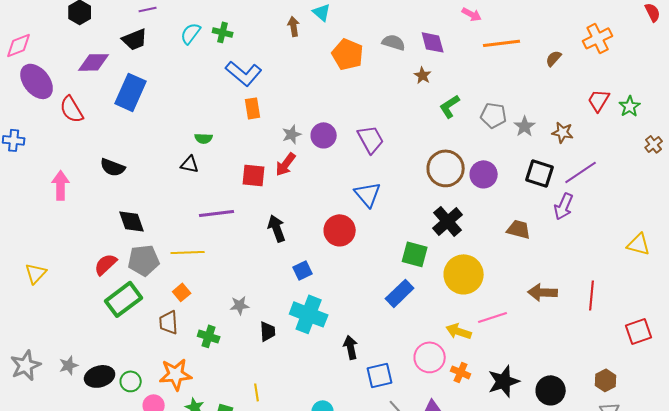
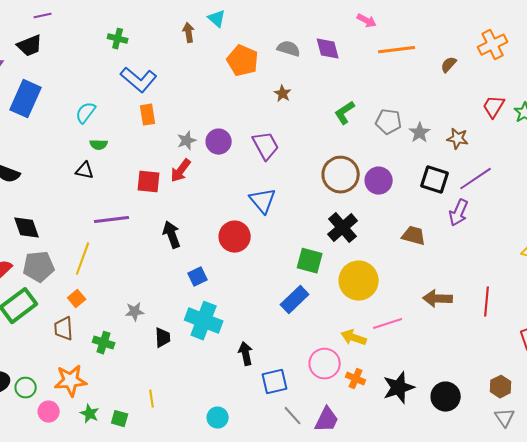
cyan semicircle: (191, 33) -> (86, 113), moved
brown star: (423, 75) -> (283, 94), moved
yellow line: (188, 252) -> (83, 259), turned -68

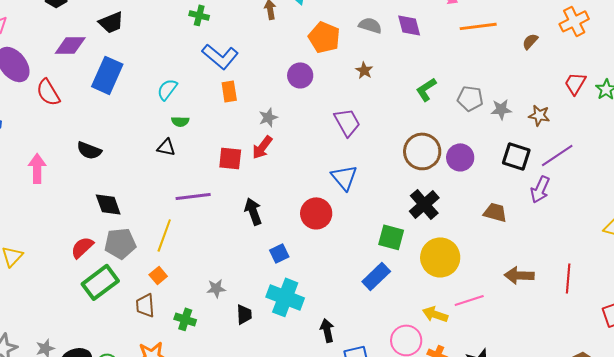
gray star: (420, 133) -> (501, 109), turned 30
purple circle: (219, 142) -> (300, 75), moved

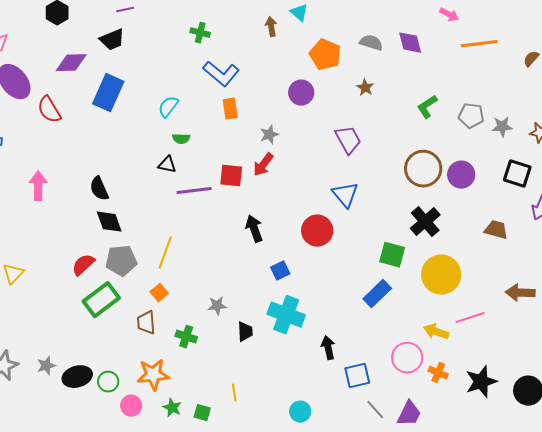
black semicircle: (89, 150) -> (99, 189), moved, turned 45
purple line: (193, 196) -> (194, 191), moved

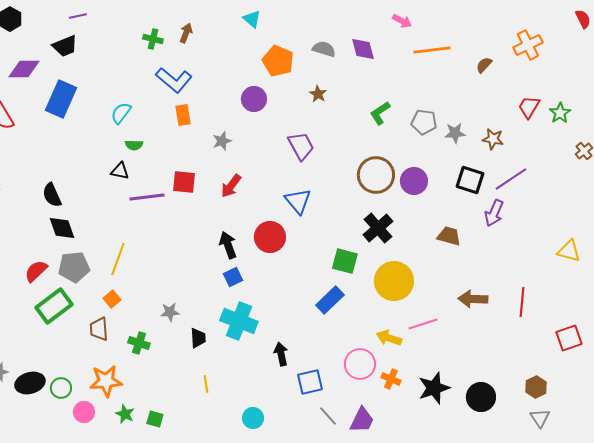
brown arrow: (271, 27) -> (186, 33), moved, turned 30
red arrow: (263, 165) -> (231, 186), moved
black arrow: (254, 229) -> (228, 245), moved
yellow line: (234, 393) -> (206, 384), moved

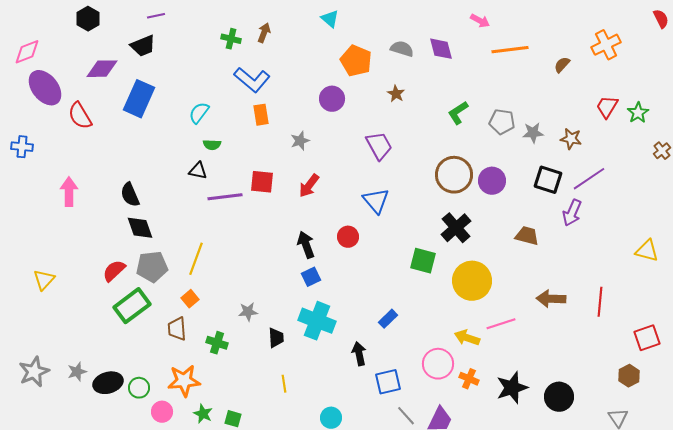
red circle: (270, 237) -> (348, 237), size x0.7
blue rectangle: (330, 300) -> (388, 319), moved, size x0.7
brown hexagon: (536, 387) -> (629, 376), moved

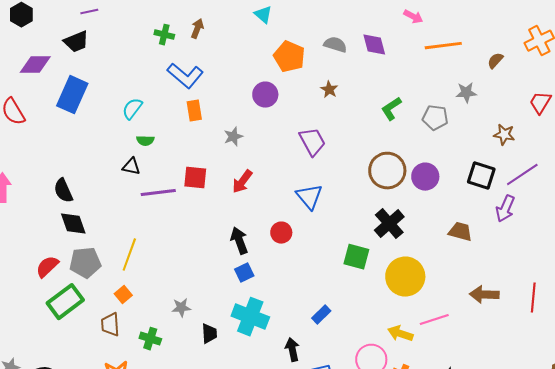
gray star: (533, 133) -> (466, 93), moved

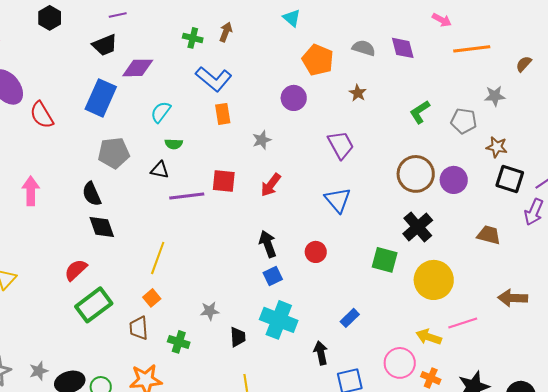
purple diamond: (35, 65) -> (138, 68), moved
brown star: (504, 135) -> (497, 147), moved
red circle: (281, 233) -> (316, 252), moved
gray pentagon: (85, 263) -> (114, 153), moved

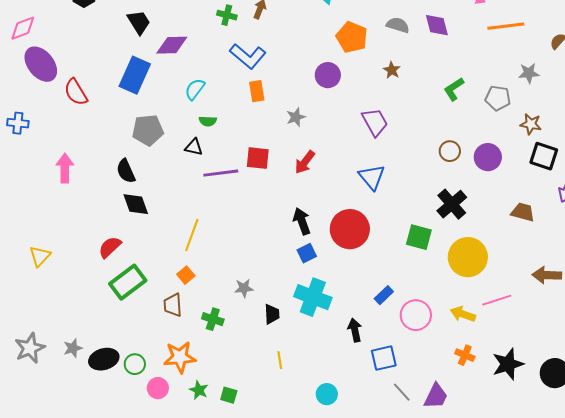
black trapezoid: (105, 45) -> (139, 22), turned -100
brown circle: (416, 174) -> (450, 151), size x0.6
red circle: (316, 252) -> (350, 229), size x1.8
pink circle: (400, 363) -> (416, 315), moved

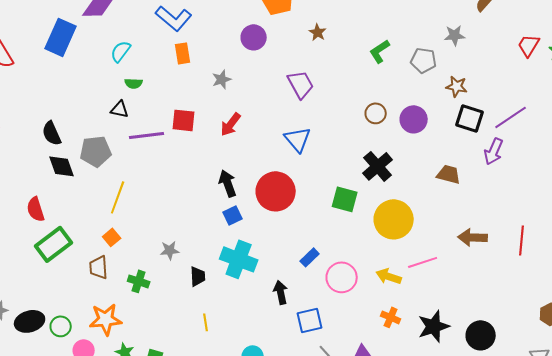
gray pentagon: (148, 130) -> (96, 151), moved
red semicircle: (110, 247) -> (36, 209), turned -65

